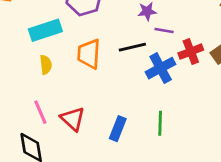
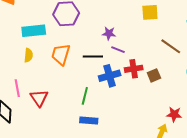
green line: (160, 123) -> (85, 96), moved
blue rectangle: (118, 129) -> (89, 120), moved, turned 60

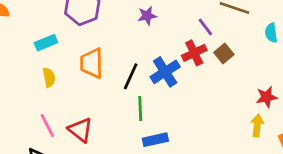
cyan rectangle: (34, 31) -> (46, 43), size x0.7
purple line: (118, 50) -> (205, 27), moved, turned 48
black line: (93, 56) -> (131, 76), moved, turned -48

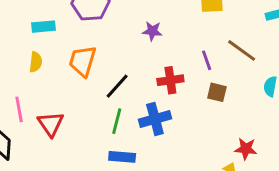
red cross: (194, 53) -> (170, 80), moved
brown square: (224, 53) -> (217, 92), turned 36
blue cross: (165, 72) -> (155, 119), moved

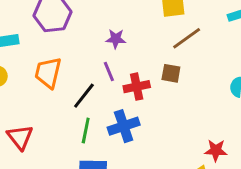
brown line: (242, 50) -> (187, 38), moved, turned -68
purple line: (207, 60) -> (109, 72), moved
brown square: (217, 92) -> (171, 73), moved

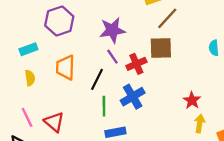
purple star: (116, 39) -> (112, 30), size x1.6
brown square: (171, 73) -> (161, 48), size x1.5
red star: (216, 150) -> (192, 100), moved, turned -30

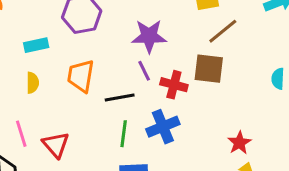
red cross: (136, 64) -> (174, 85), turned 30
black line: (97, 79) -> (120, 97), turned 45

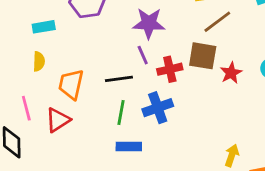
orange trapezoid: (81, 76) -> (71, 84), moved
red cross: (174, 85) -> (170, 69), turned -30
red star: (239, 143) -> (231, 73), moved
red triangle: (56, 145) -> (58, 120), turned 36

